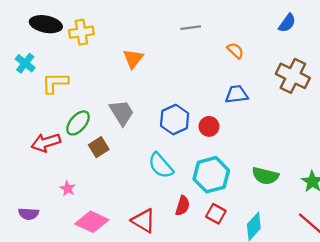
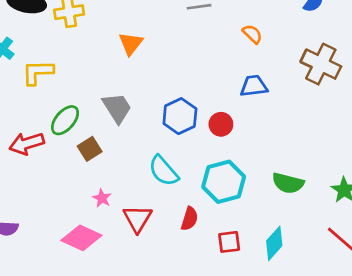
pink star: (68, 188) -> (102, 198), moved
red square: (216, 214) -> (229, 242), moved, turned -36
red triangle: (144, 221) -> (137, 219), moved, turned 30

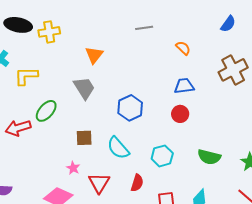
brown cross: (321, 64) -> (233, 70), turned 36
gray trapezoid: (117, 108) -> (84, 88), moved
red circle: (221, 124) -> (180, 114), moved
brown square: (90, 149) -> (84, 138), moved, turned 30
cyan hexagon: (224, 182) -> (162, 156), size x0.7

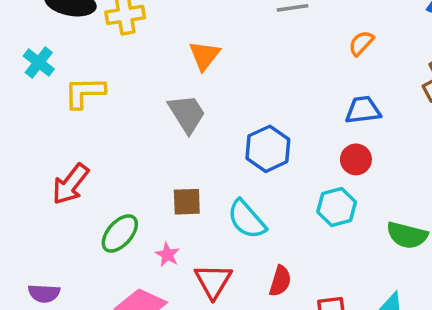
orange semicircle: (183, 48) -> (361, 43), turned -91
green ellipse: (46, 111) -> (120, 233), moved
red arrow: (18, 128) -> (70, 184), turned -35
cyan hexagon: (162, 156) -> (337, 207), moved

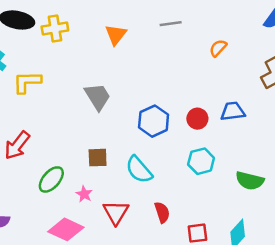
orange triangle: (204, 55) -> (116, 35), moved
blue trapezoid: (363, 110) -> (233, 111), moved
red circle: (356, 159) -> (197, 119), moved
red semicircle: (280, 281) -> (162, 212), turned -35

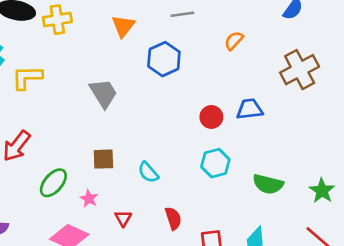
blue hexagon: (154, 121) -> (164, 59), moved
cyan semicircle: (139, 170) -> (148, 172), size x0.7
red triangle: (116, 212) -> (123, 218), size x0.6

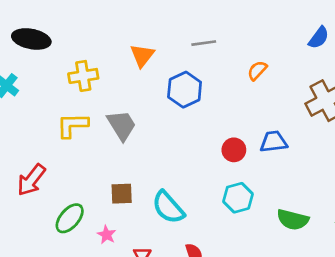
yellow cross: (57, 20) -> (83, 76), moved
yellow L-shape: (27, 77) -> (72, 125), moved
cyan semicircle: (148, 172) -> (168, 207), size x1.5

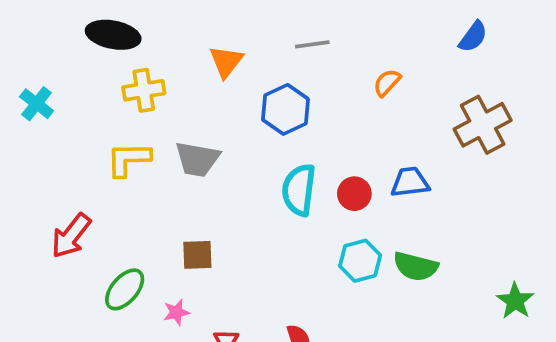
black ellipse: (31, 39) -> (113, 35), moved
gray trapezoid: (122, 125) -> (197, 159), turned 132
cyan semicircle: (168, 207) -> (299, 190), moved, turned 48
green semicircle: (293, 220) -> (416, 266), moved
pink star: (107, 235) -> (176, 312), turned 30

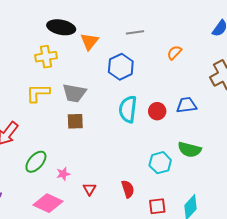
black ellipse: (113, 35) -> (61, 27), moved
brown square: (197, 255) -> (75, 121), moved
cyan hexagon: (360, 261) -> (160, 163), moved

